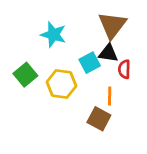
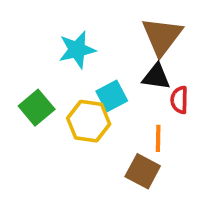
cyan star: (53, 35) -> (77, 50), turned -30
cyan square: (90, 63) -> (112, 96), moved

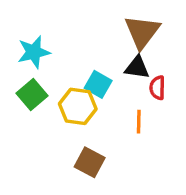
cyan star: (77, 50) -> (34, 52), moved
cyan square: (112, 96) -> (98, 84), turned -32
brown square: (143, 171) -> (90, 162), moved

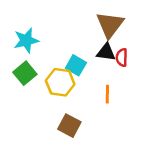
red semicircle: (157, 88) -> (122, 57), moved

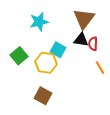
cyan star: (26, 40) -> (39, 22), moved
orange line: (107, 94) -> (100, 68), moved, turned -32
brown square: (69, 126) -> (43, 96), moved

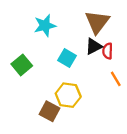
black triangle: (81, 40) -> (94, 46), turned -35
yellow hexagon: (46, 63) -> (68, 95), moved

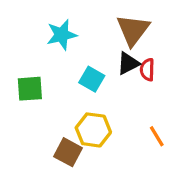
green square: (22, 65) -> (30, 89), turned 36
orange line: (116, 79) -> (157, 136), moved

